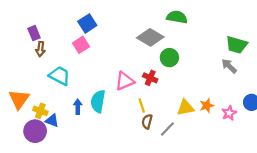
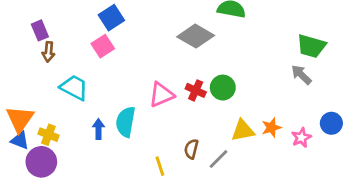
green circle: (169, 58) -> (223, 88), moved
yellow line: (142, 106) -> (160, 166), moved
blue triangle: (52, 120) -> (20, 140), moved

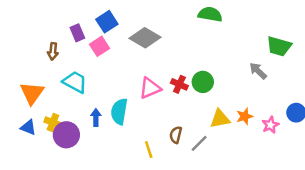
purple rectangle: (40, 30) -> (77, 33), moved
gray diamond: (196, 36) -> (145, 38), moved
gray arrow: (301, 75) -> (258, 71), moved
orange triangle: (20, 119) -> (32, 93), moved
purple circle: (41, 162) -> (66, 135), moved

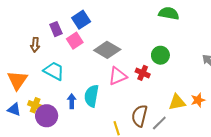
gray diamond: (145, 38) -> (107, 50), moved
green circle: (203, 82) -> (160, 55), moved
brown semicircle: (176, 135) -> (140, 116), size x1.5

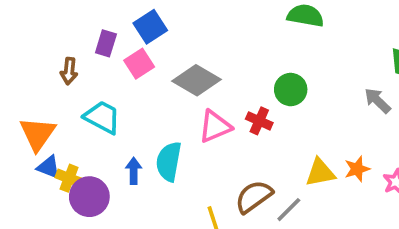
purple rectangle: (56, 29) -> (106, 43), turned 40
blue triangle: (14, 109) -> (49, 167), moved
brown semicircle: (140, 116) -> (254, 197), turned 40

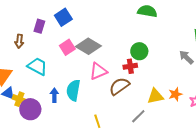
pink square: (139, 64) -> (67, 47), moved
red cross: (259, 121) -> (130, 66), moved, turned -32
brown semicircle: (254, 197) -> (119, 86), moved

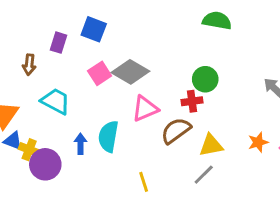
blue square: (63, 17) -> (94, 29), turned -36
yellow triangle: (155, 96) -> (211, 145), moved

